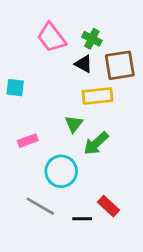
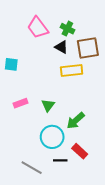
green triangle: (74, 124) -> (48, 105), moved
green arrow: (96, 143) -> (76, 121), moved
cyan circle: (61, 171) -> (52, 137), moved
gray line: (40, 206) -> (32, 168), moved

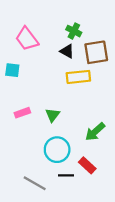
pink trapezoid: (38, 28) -> (27, 39), moved
green arrow: (76, 121) -> (95, 132), moved

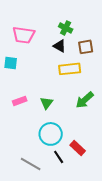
pink trapezoid: (27, 39) -> (24, 35), turned -45
brown square: (96, 52) -> (86, 47), size x0.7
green arrow: (95, 132) -> (85, 100), moved
black line: (66, 175) -> (59, 157), turned 56

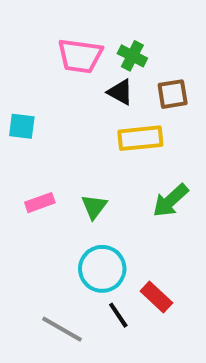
pink trapezoid: (24, 35) -> (80, 56), moved

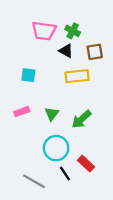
cyan square: (22, 126) -> (28, 75), moved
green arrow: (171, 201) -> (81, 119), moved

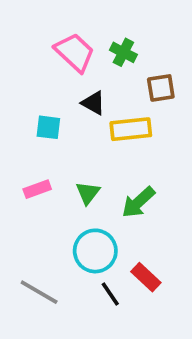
pink trapezoid: (44, 31) -> (75, 52), turned -145
black triangle: (66, 51) -> (93, 103), moved
gray line: (34, 181) -> (39, 292), moved

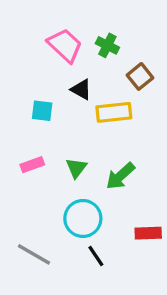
brown square: (161, 88) -> (140, 76), turned -30
red rectangle: (146, 277) -> (148, 233), moved, turned -45

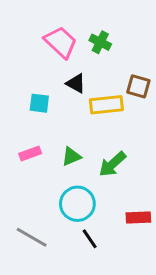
brown square: (140, 76) -> (138, 86), moved, turned -35
green triangle: (76, 168) -> (71, 157), turned 30

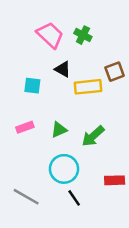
brown square: (138, 86) -> (115, 72), turned -36

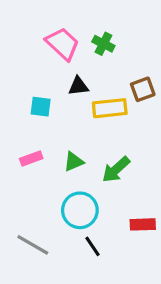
black triangle: (63, 69) -> (78, 86), turned -36

